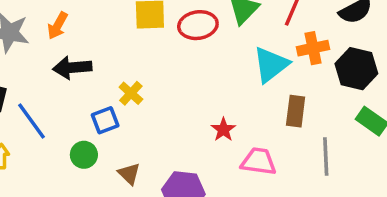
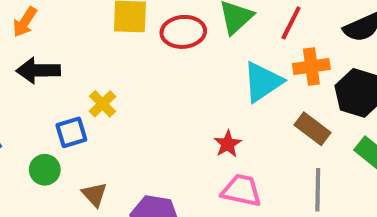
brown rectangle: (296, 111) -> (312, 129), moved, turned -64
red star: (223, 130) -> (228, 144), moved

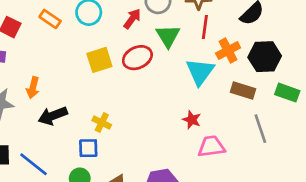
blue square: (71, 132) -> (88, 148), turned 35

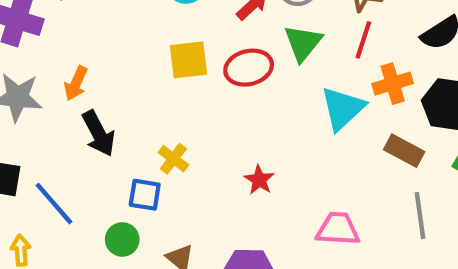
black arrow: (53, 116) -> (99, 133), turned -108
red star: (192, 120) -> (259, 180), moved

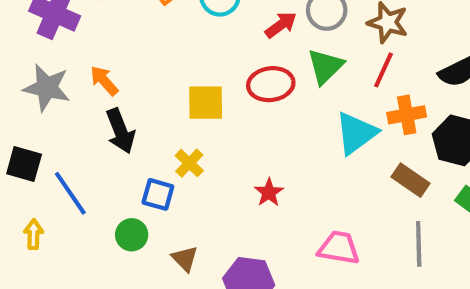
yellow square: (188, 60) -> (206, 103), moved
orange arrow: (76, 83) -> (104, 81), turned 108

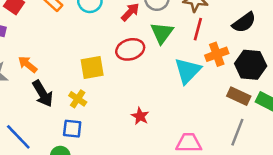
yellow cross: (189, 163) -> (78, 99), moved
brown rectangle: (410, 180) -> (239, 96), moved
gray line: (419, 244) -> (237, 132), turned 32

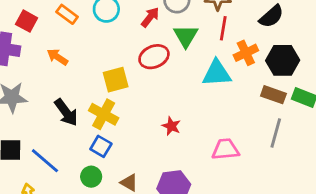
orange arrow: (28, 64) -> (57, 57), moved
cyan triangle: (188, 71) -> (217, 73), turned 48
yellow cross: (78, 99) -> (104, 114), size x1.5
blue square: (72, 129) -> (101, 146), turned 30

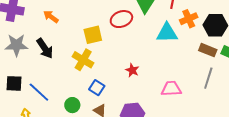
black arrow: (66, 112) -> (45, 48), moved
blue square: (101, 146) -> (97, 88), moved

